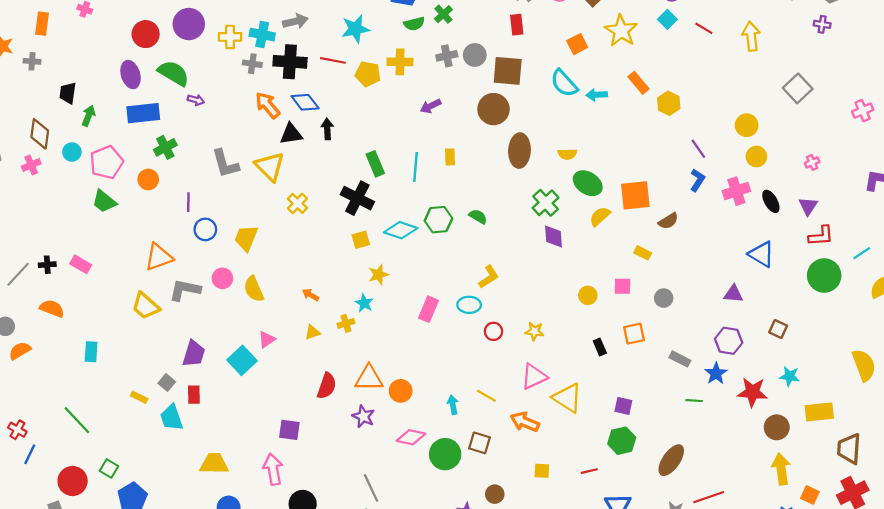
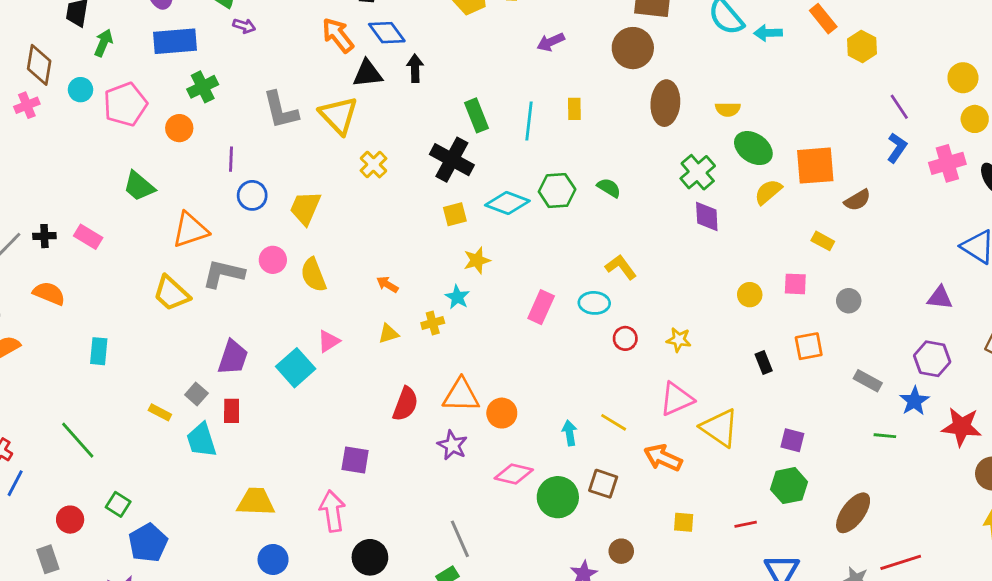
green trapezoid: (104, 201) -> (139, 186), moved
yellow L-shape: (489, 277) -> (621, 267), turned -95
red circle: (73, 481) -> (70, 520), size x0.7

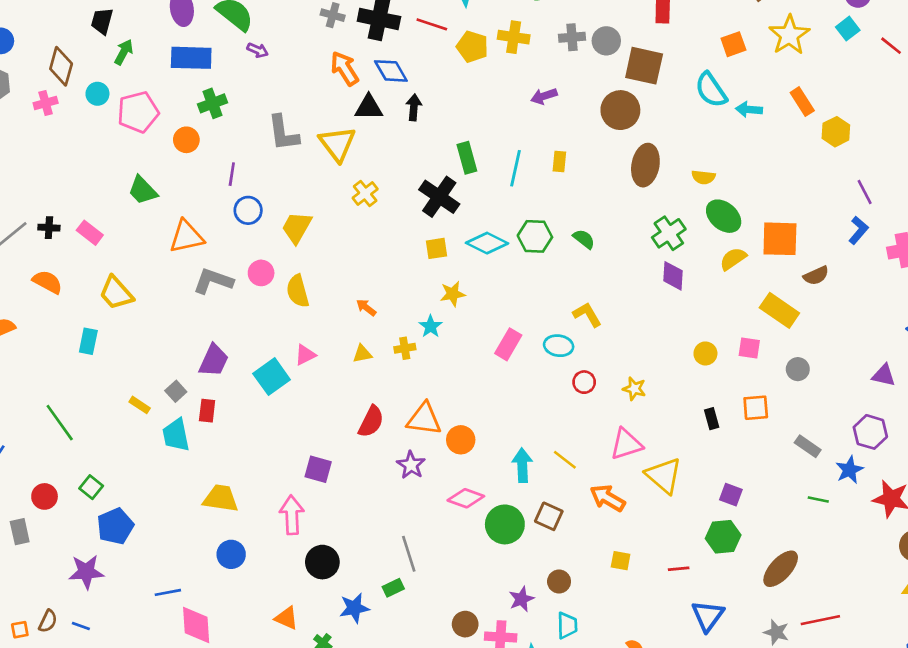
yellow rectangle: (823, 241) -> (779, 310), size x1.8
yellow trapezoid: (171, 293) -> (116, 293), moved
cyan arrow: (570, 433) -> (522, 465), size x1.4

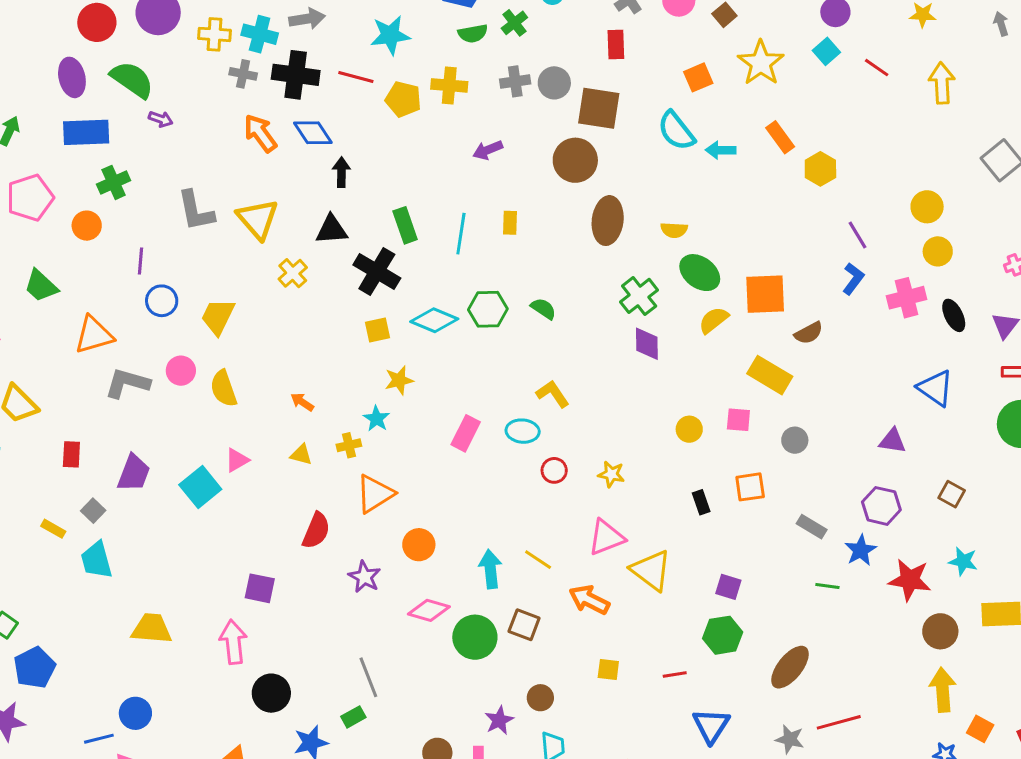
black triangle: (369, 107) -> (332, 230), moved
yellow triangle: (362, 354) -> (301, 455), turned 30
red rectangle: (207, 411) -> (71, 454), moved
orange triangle: (424, 419) -> (375, 494), moved, turned -36
blue circle: (231, 554) -> (135, 713), moved

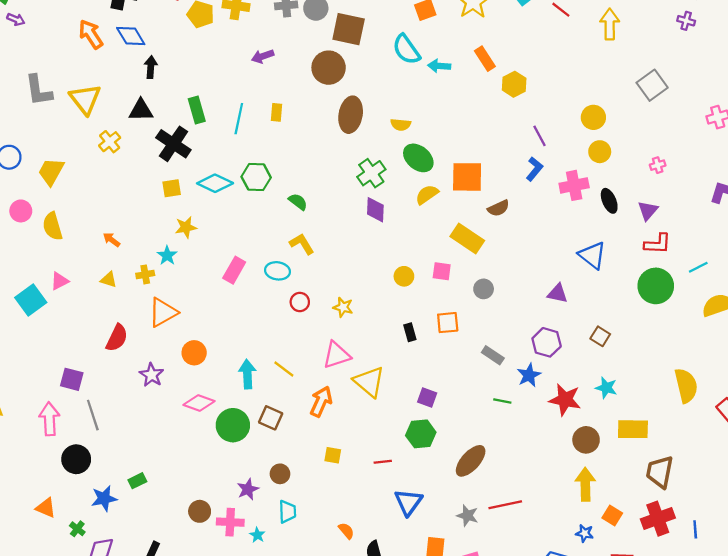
green semicircle: (543, 309) -> (298, 202), moved
orange arrow: (589, 600) -> (321, 402), turned 84
gray line: (368, 677) -> (93, 415), moved

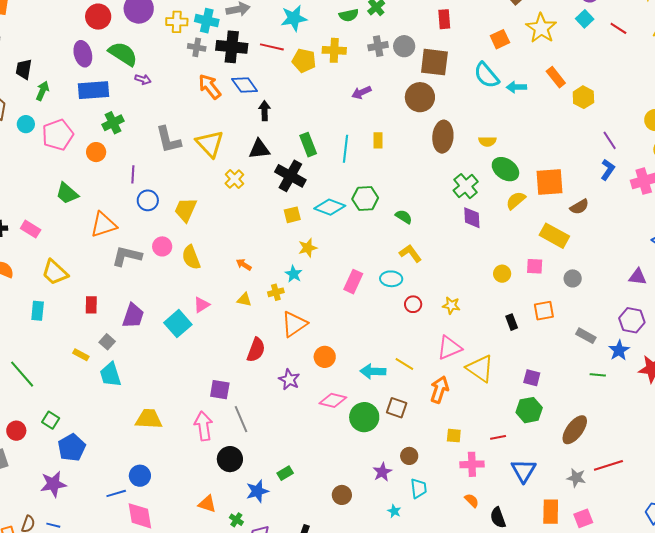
cyan arrow: (247, 374) -> (373, 371), turned -80
pink cross: (230, 522) -> (472, 464), moved

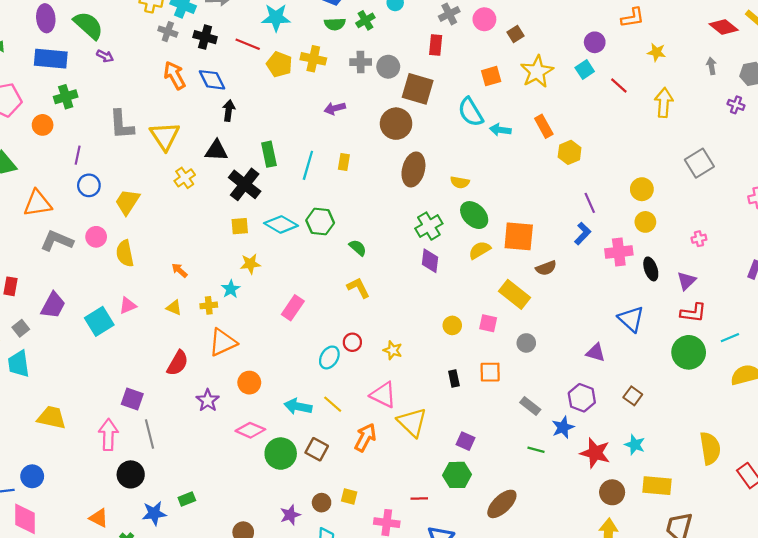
black cross: (232, 47) -> (205, 37), size x0.7
cyan ellipse: (391, 279) -> (329, 357), moved, turned -70
pink triangle: (449, 348) -> (383, 395), turned 40
yellow square: (454, 436) -> (349, 496), moved

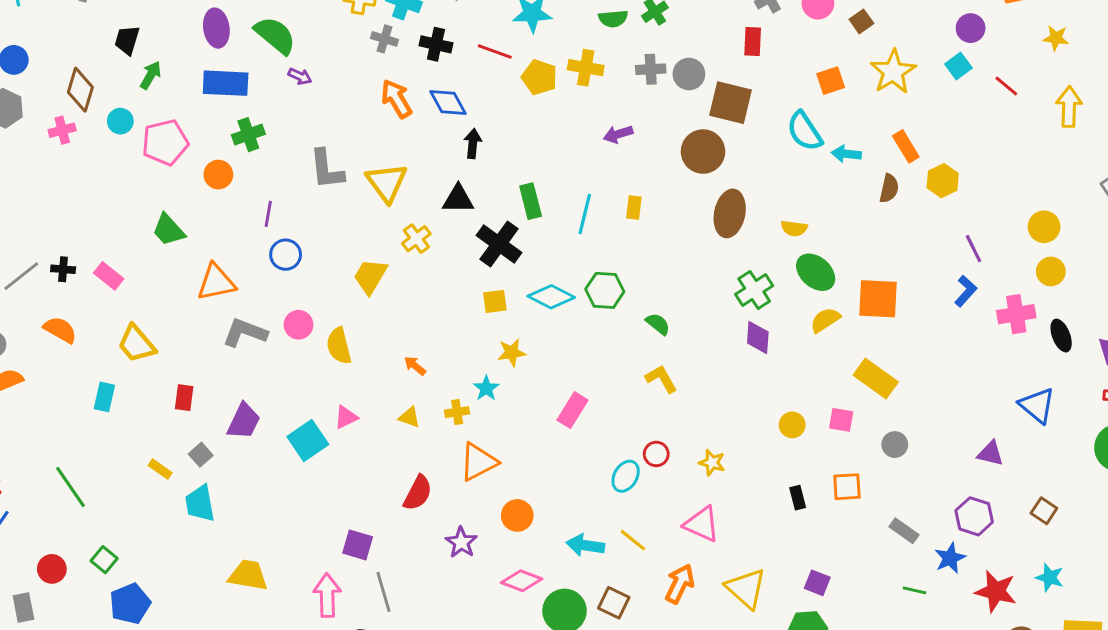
yellow trapezoid: (127, 202) -> (370, 276), moved
brown semicircle: (546, 268) -> (889, 188), moved, turned -54
yellow triangle: (412, 422) -> (746, 588), moved

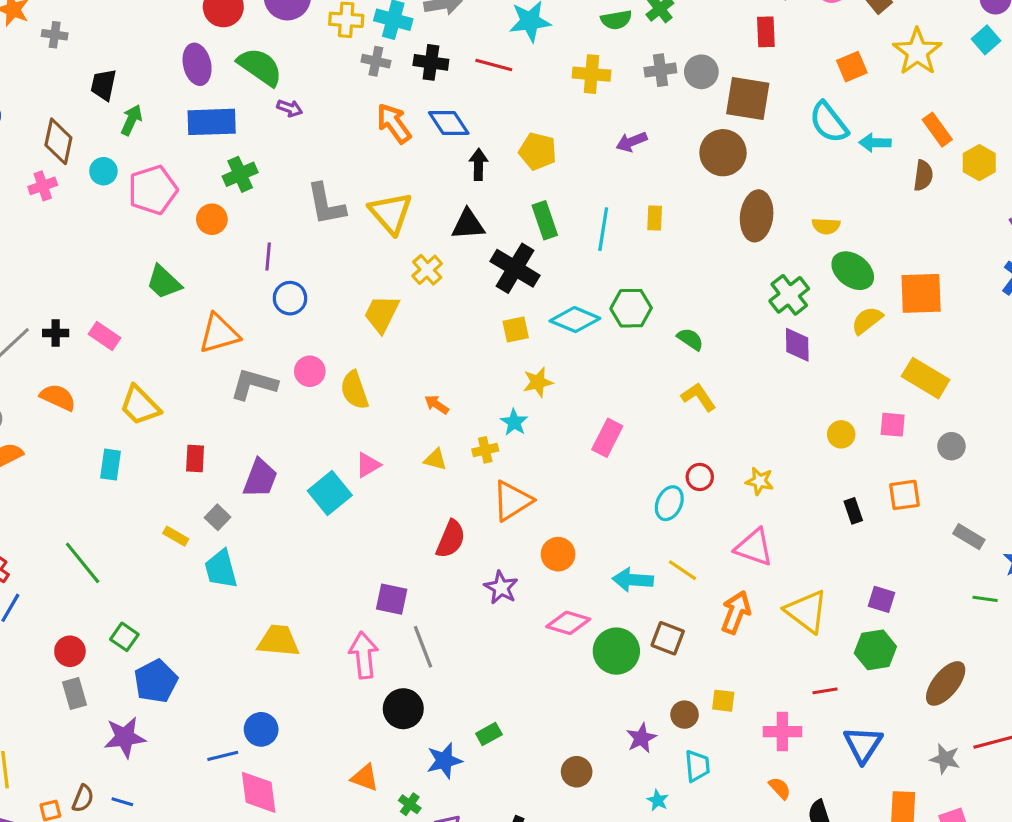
yellow pentagon: (539, 77) -> (538, 151), moved
gray rectangle: (23, 608) -> (75, 693), moved

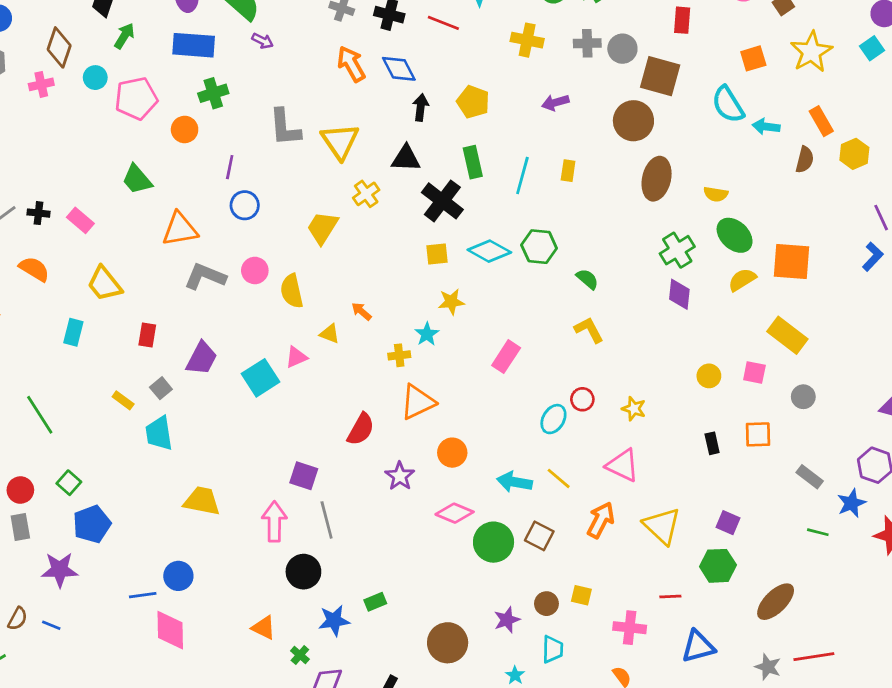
yellow triangle: (435, 460) -> (330, 334), moved
blue triangle: (863, 744) -> (698, 647), turned 36
brown circle: (577, 772) -> (448, 643), size x1.5

